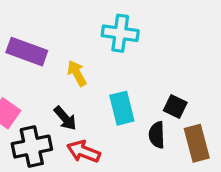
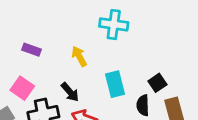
purple rectangle: (27, 52) -> (32, 50), moved, size x0.6
black square: (175, 107) -> (157, 83), turned 30

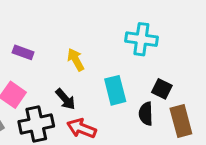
cyan cross: (114, 24) -> (141, 39), moved
black square: (157, 83) -> (162, 89), turned -30

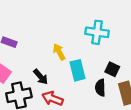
yellow arrow: (76, 60) -> (59, 52), moved

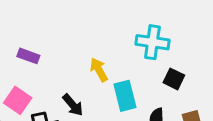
black square: (112, 69) -> (174, 79), moved

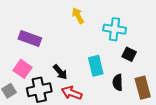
purple rectangle: (28, 56) -> (30, 39), size x1.5
yellow arrow: (99, 70) -> (78, 16), moved

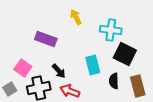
purple rectangle: (30, 39) -> (46, 39), moved
black square: (129, 54) -> (125, 54), size x1.6

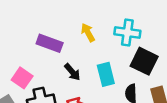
yellow arrow: (76, 17) -> (88, 32), moved
black arrow: (59, 71) -> (72, 72), moved

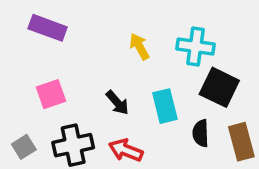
purple rectangle: (50, 43) -> (48, 28), moved
pink square: (22, 78) -> (51, 94), moved, turned 36

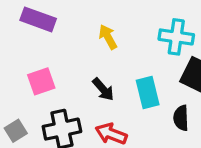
yellow arrow: (139, 47) -> (108, 37), moved

